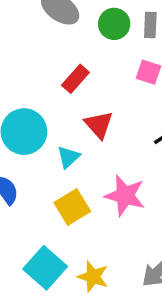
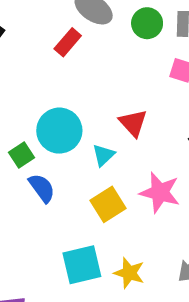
red rectangle: (75, 79) -> (68, 42), moved
cyan square: (45, 268) -> (82, 265), turned 36

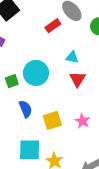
cyan triangle: (103, 155) -> (72, 57), moved, turned 40
blue semicircle: (42, 188) -> (26, 109), moved
pink star: (160, 192) -> (82, 121), size x0.7

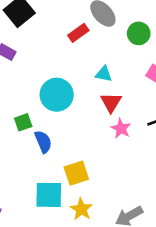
green square: (12, 81) -> (23, 122), moved
yellow square: (52, 120) -> (76, 173), moved
pink star: (82, 121) -> (121, 129), moved

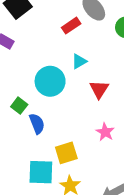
cyan triangle: (104, 74) -> (79, 61), moved, turned -42
green square: (23, 122) -> (19, 106), turned -35
pink star: (121, 129) -> (105, 132), moved

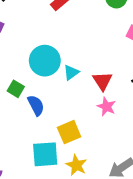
cyan triangle: (79, 61) -> (71, 72), moved
red triangle: (99, 89) -> (102, 81), moved

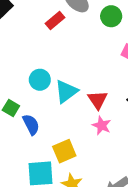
cyan circle: (45, 61) -> (40, 80), size x0.7
cyan triangle: (71, 72) -> (66, 91), size x1.5

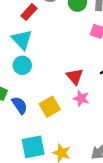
cyan triangle: (66, 91) -> (22, 40), moved, turned -30
yellow square: (64, 151) -> (50, 107), moved

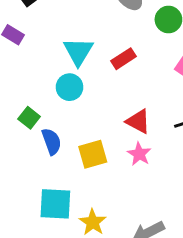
red rectangle: (29, 12) -> (124, 59), moved
red triangle: (75, 76) -> (138, 121), turned -36

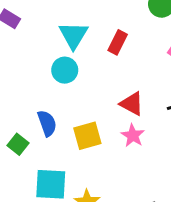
red rectangle: (124, 59) -> (118, 42), turned -30
green square: (29, 118) -> (18, 144), moved

